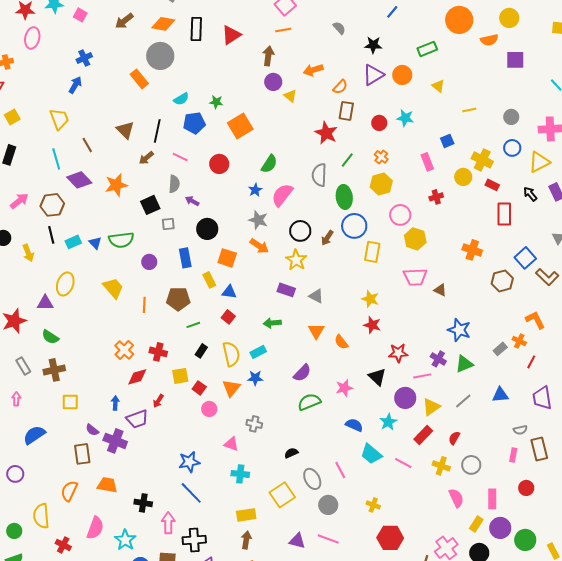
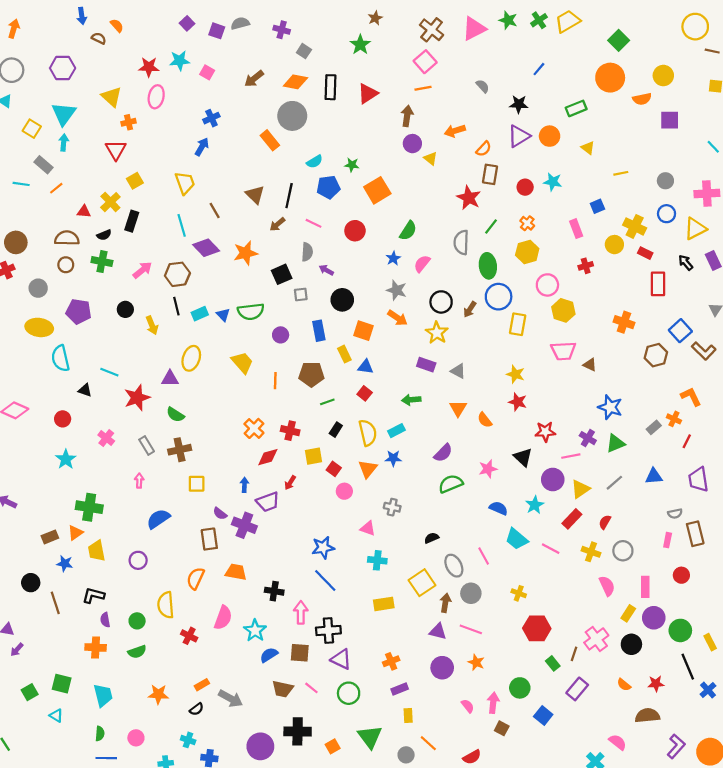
pink semicircle: (282, 195) -> (422, 264), size x0.7
brown arrow: (246, 540) -> (445, 603), moved

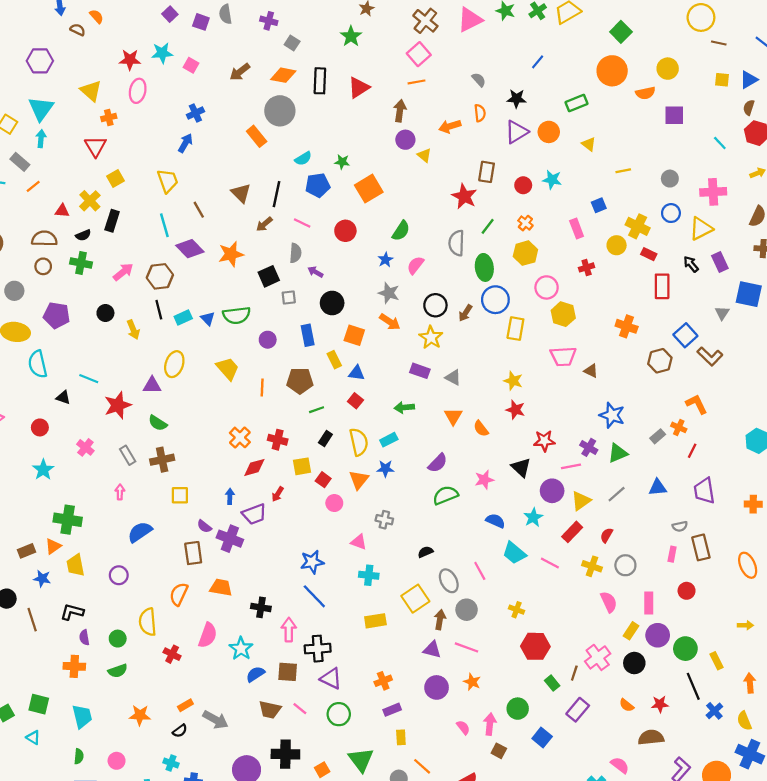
gray semicircle: (240, 23) -> (225, 14), turned -84
orange semicircle: (484, 149) -> (480, 113), moved, turned -49

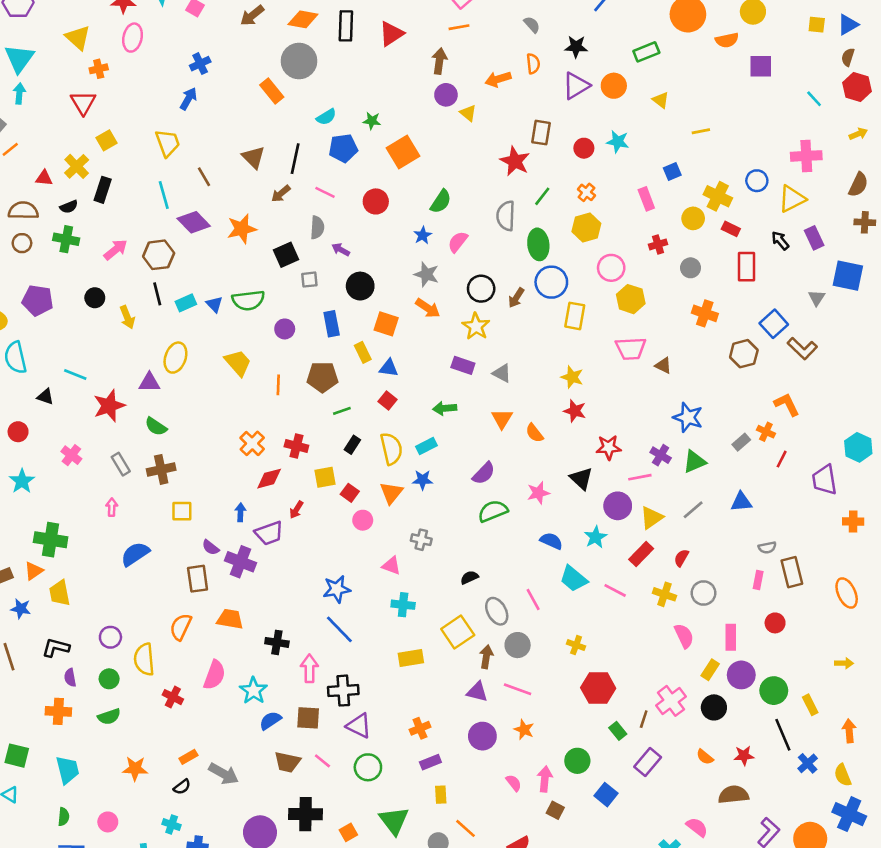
gray circle: (670, 179) -> (691, 268), moved
purple trapezoid: (704, 491) -> (824, 480), moved
purple circle: (119, 575) -> (110, 637), moved

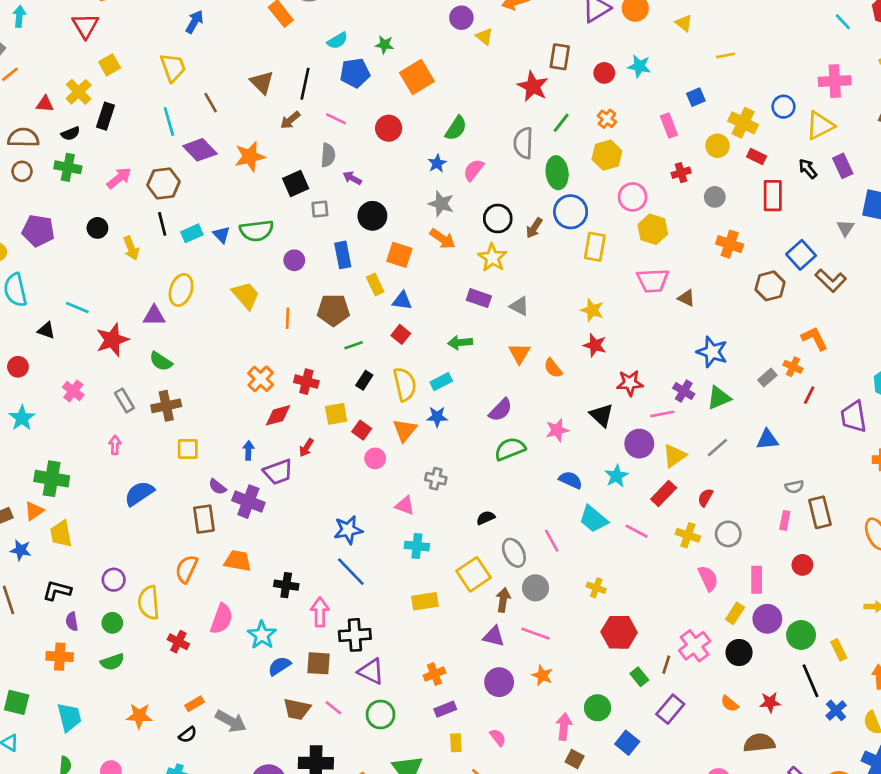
pink semicircle: (514, 783) -> (498, 737), moved

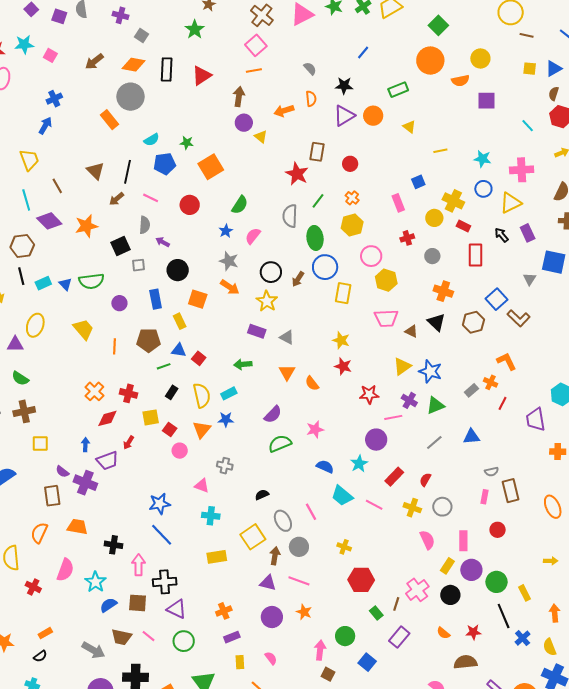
cyan star: (639, 66) -> (482, 159), moved
blue triangle: (402, 301) -> (179, 350), moved
black triangle: (602, 415) -> (436, 322), moved
yellow triangle: (674, 456) -> (402, 366), moved
gray arrow: (231, 721) -> (93, 650), moved

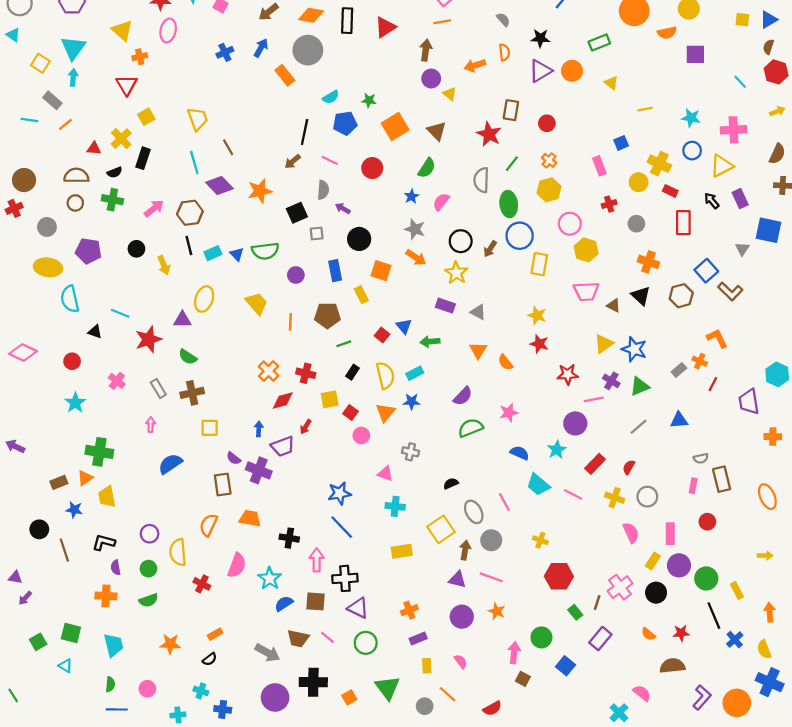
blue arrow: (45, 126) -> (261, 48), moved
brown triangle: (95, 171) -> (437, 131), moved
blue triangle: (179, 350) -> (404, 326), moved, turned 42

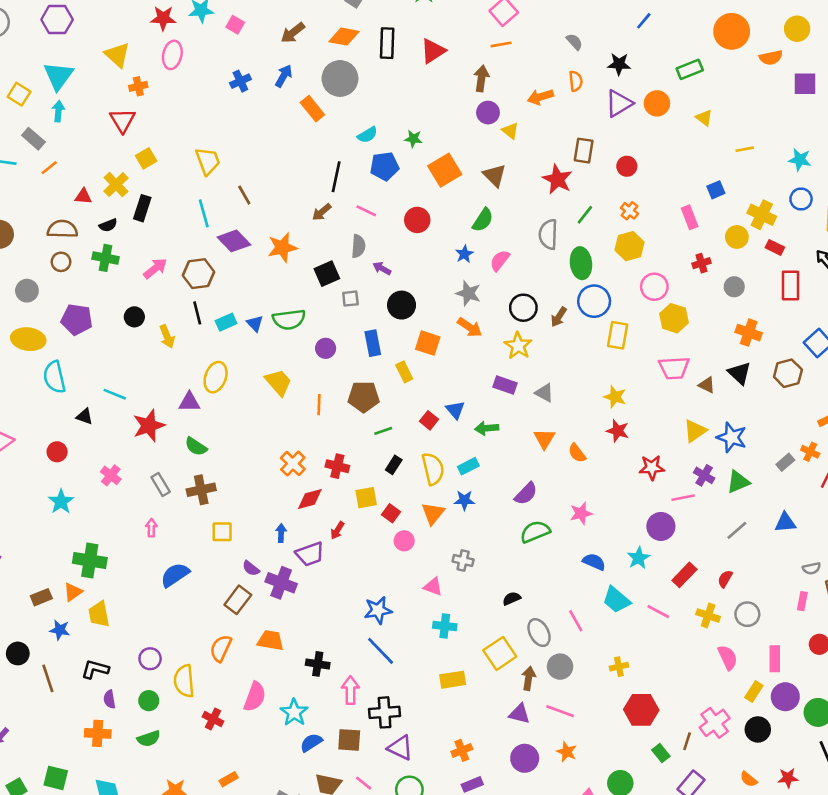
brown rectangle: (223, 485) -> (238, 600), turned 45
yellow cross: (540, 540) -> (619, 667), turned -32

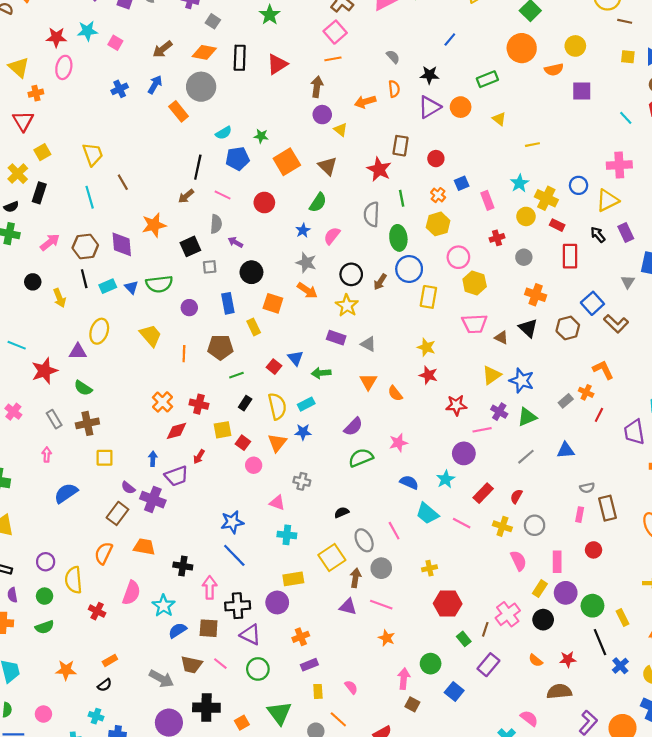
cyan star: (800, 160) -> (520, 183), moved, turned 30
blue square: (716, 190) -> (462, 183), moved
green line: (585, 215) -> (402, 198), turned -49
purple diamond: (234, 241) -> (122, 244), moved, turned 40
purple circle: (525, 758) -> (277, 602), moved

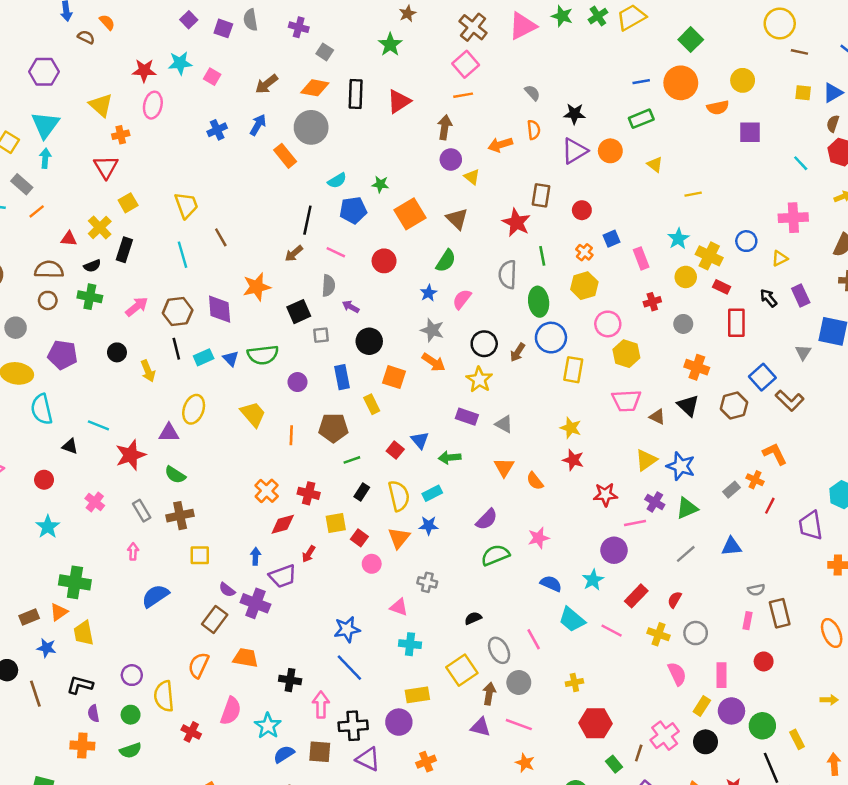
blue line: (450, 40) -> (641, 82), moved, turned 40
yellow triangle: (607, 200) -> (780, 258), size x0.6

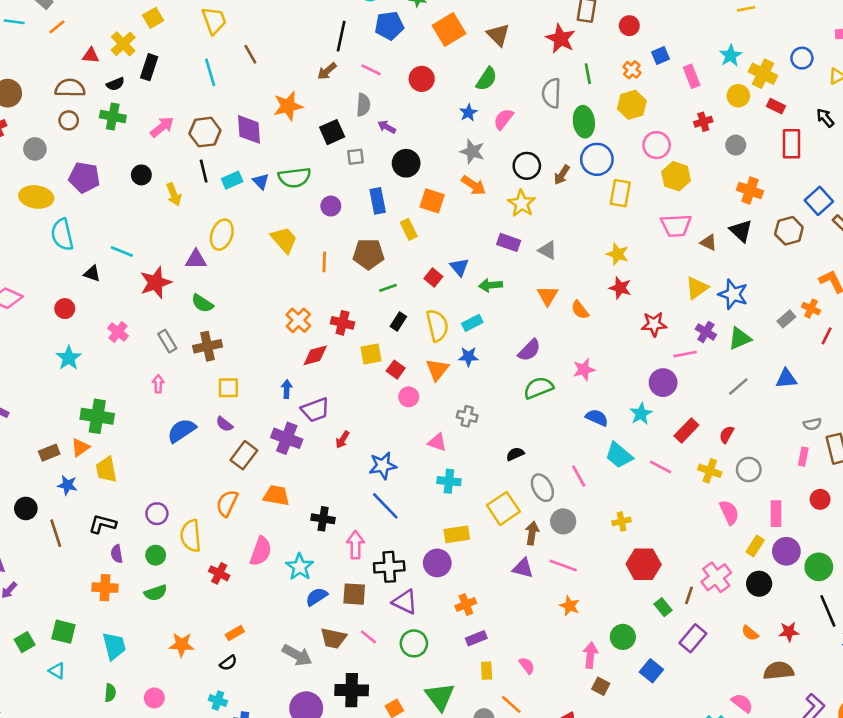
red arrow: (309, 554) -> (343, 440), moved
purple semicircle: (227, 590) -> (224, 424), moved

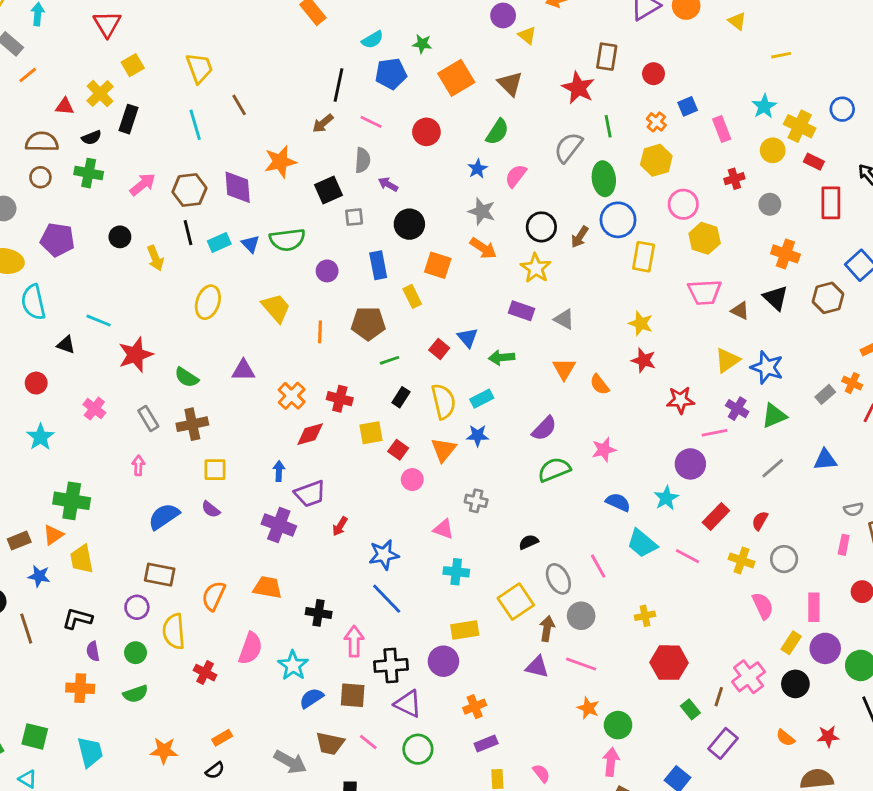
gray semicircle: (551, 93) -> (568, 147), turned 36
purple triangle: (196, 259) -> (243, 370), moved
brown rectangle: (244, 455) -> (160, 575), moved, turned 64
green circle: (623, 637) -> (618, 725), moved

